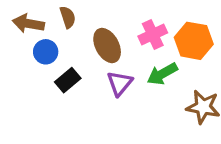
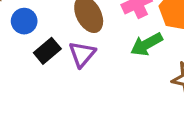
purple triangle: (120, 83) -> (82, 54), moved

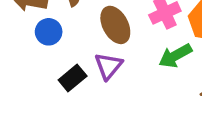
black rectangle: (47, 51) -> (73, 78), moved

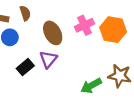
green arrow: (175, 56) -> (91, 86), moved

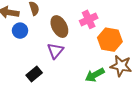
orange hexagon: (113, 30) -> (110, 40), moved
black rectangle: (25, 67) -> (34, 74), moved

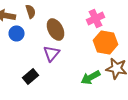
pink cross: (89, 19) -> (96, 18), moved

